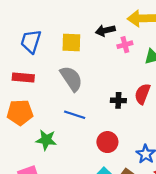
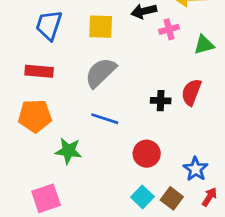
gray semicircle: (71, 79) -> (101, 73), turned -100

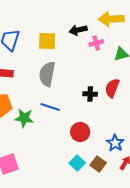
gray semicircle: (101, 73) -> (47, 74), turned -35
green star: (68, 151) -> (24, 118), moved

